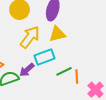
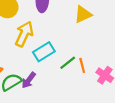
yellow triangle: (57, 34) -> (83, 14), moved
purple arrow: (27, 70) -> (29, 80), moved

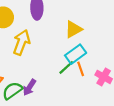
yellow triangle: (83, 14) -> (74, 29), moved
cyan rectangle: (44, 52) -> (76, 54), moved

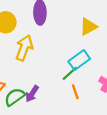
yellow triangle: (74, 29) -> (88, 27), moved
orange line: (81, 69) -> (75, 92), moved

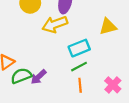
yellow arrow: (24, 48) -> (55, 24), moved, turned -145
cyan rectangle: (79, 60) -> (79, 48), moved

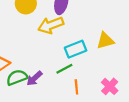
yellow triangle: (108, 26) -> (105, 41), moved
green line: (79, 67) -> (64, 69), moved

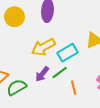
yellow arrow: (51, 25) -> (43, 47), moved
purple arrow: (34, 78) -> (42, 74), moved

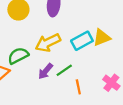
cyan rectangle: (67, 53) -> (82, 41), moved
green semicircle: (17, 87) -> (18, 56), moved

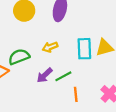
cyan rectangle: (82, 41) -> (84, 49), turned -70
yellow arrow: (48, 43) -> (50, 47), size x0.6

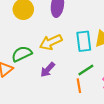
yellow arrow: (50, 47) -> (51, 42), size x1.5
green line: (63, 76) -> (86, 70), moved

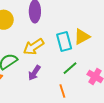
orange line: (79, 86) -> (62, 91), moved

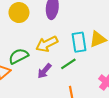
green line: (70, 68) -> (68, 64), moved

